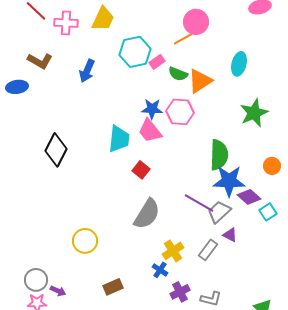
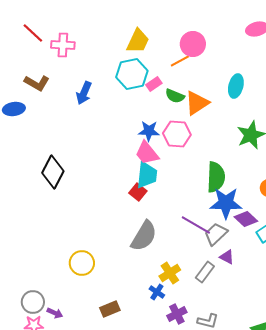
yellow trapezoid: (103, 19) -> (138, 41), moved
cyan trapezoid: (119, 139) -> (147, 175), moved

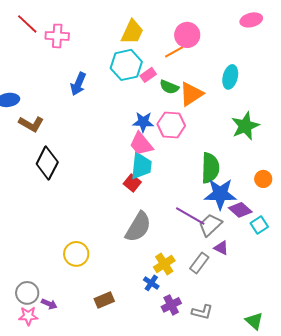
brown L-shape: (37, 83) -> (31, 124), moved

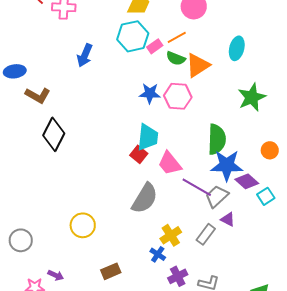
orange line: (174, 52) -> (177, 37), moved
pink trapezoid: (141, 144) -> (170, 163), moved
gray circle: (27, 293) -> (21, 240), moved

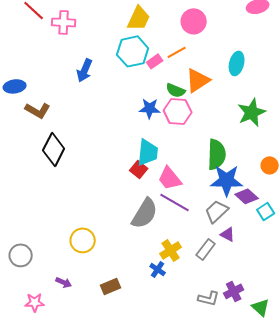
green semicircle: (176, 58) -> (176, 90), moved
purple line: (197, 187) -> (175, 202), moved
purple arrow: (56, 275) -> (64, 282), moved
purple cross: (178, 276) -> (234, 291), moved

